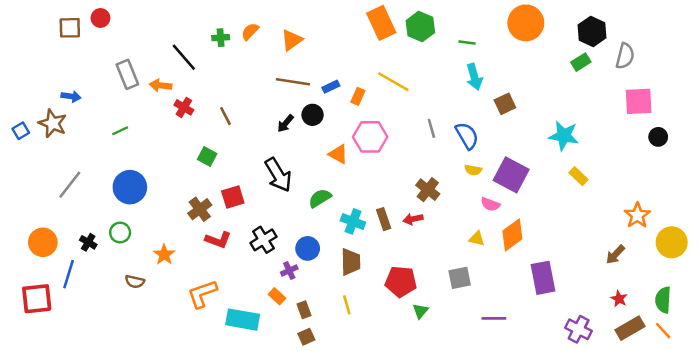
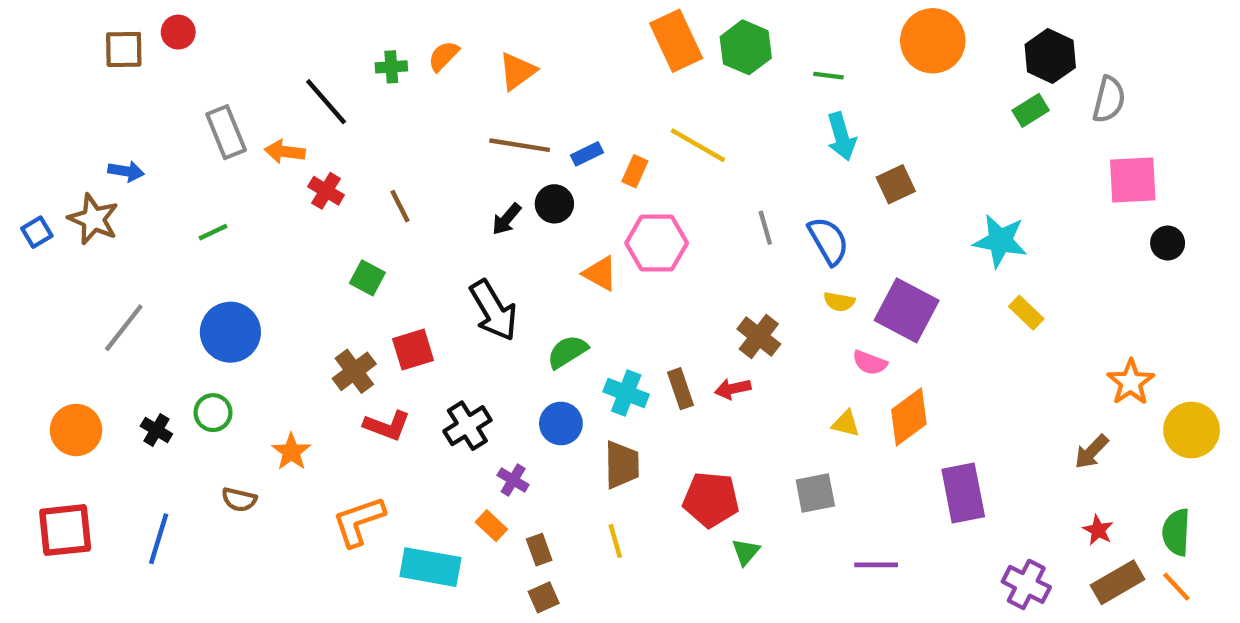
blue circle: (308, 248) -> (561, 423), moved
purple cross: (289, 270) -> (513, 480), turned -35
blue line: (69, 274) -> (159, 539), moved

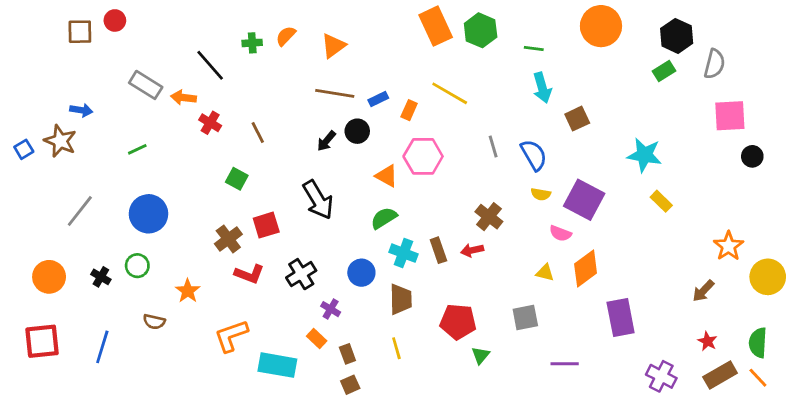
gray rectangle: (226, 132) -> (146, 85), turned -36
green semicircle: (567, 352) -> (384, 218), moved

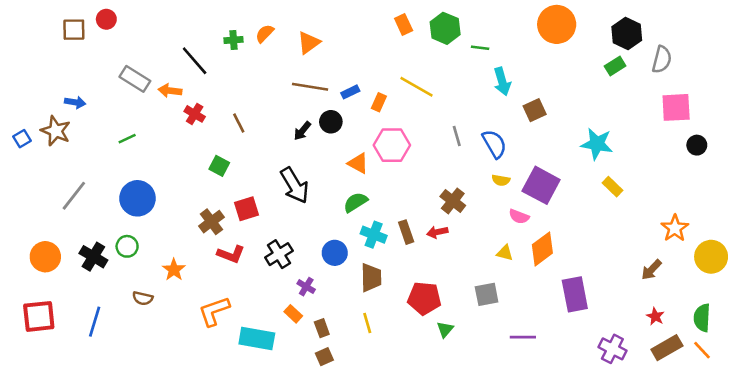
orange rectangle: (436, 26) -> (404, 24), size x0.6
green line: (534, 49) -> (480, 48), moved
black cross: (101, 277) -> (93, 257), size x1.5

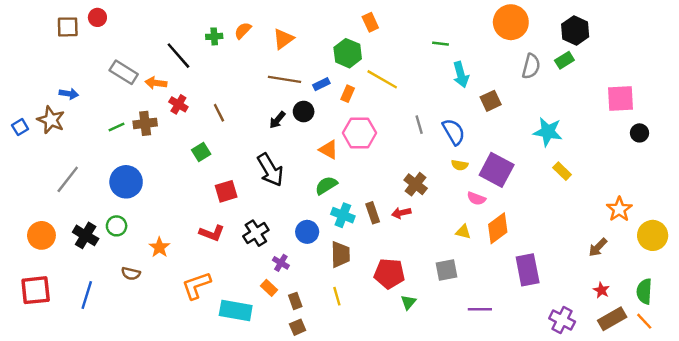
green hexagon: (445, 28) -> (348, 53), moved
gray semicircle: (662, 59) -> (531, 66), moved
green square: (219, 166) -> (201, 152), turned 30
brown cross: (211, 222) -> (145, 123), moved, turned 30

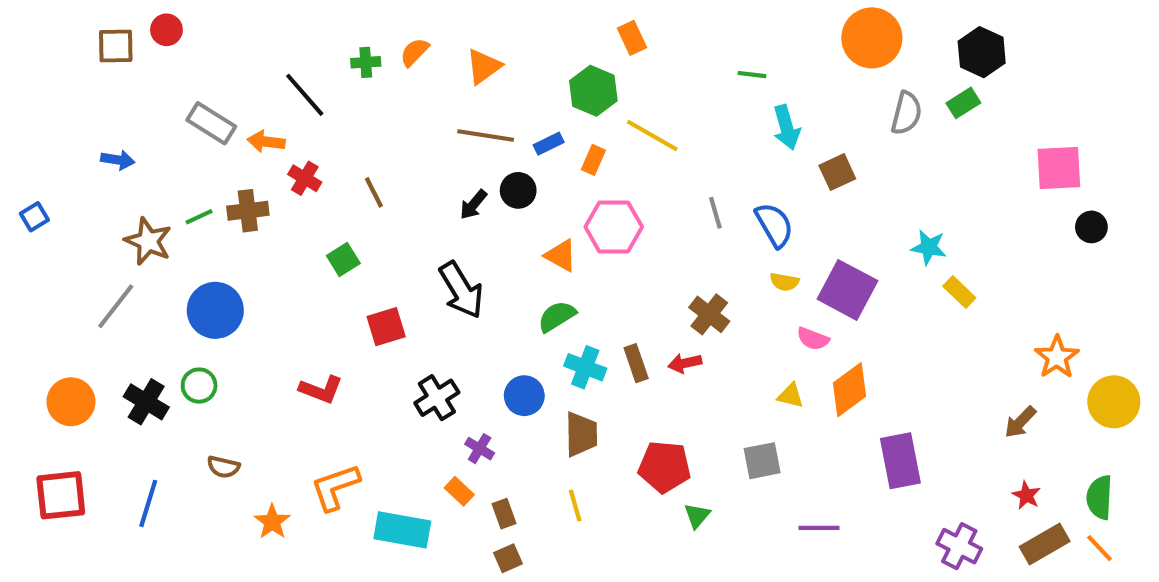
brown star: (51, 120) -> (148, 241), moved
cyan star: (548, 132) -> (929, 247), moved, size x0.7
red L-shape: (212, 233) -> (321, 390), moved
orange star: (159, 247) -> (272, 522), moved

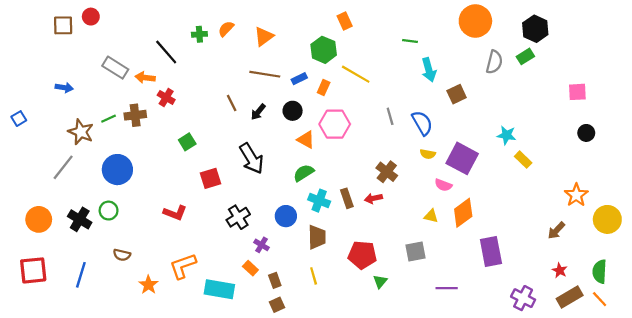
pink square: (1059, 168) -> (577, 92), size x0.7
black circle: (518, 190) -> (293, 111), moved
brown line: (374, 192) -> (232, 103), moved
black circle: (1091, 227) -> (586, 133), moved

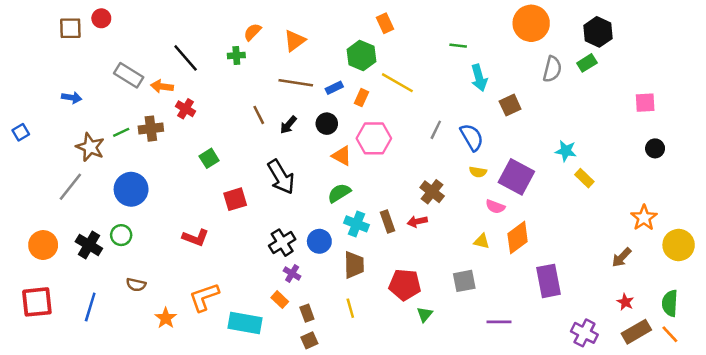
green cross: (199, 34) -> (236, 55), moved
gray line: (390, 116) -> (436, 130), turned 42
black cross: (238, 217) -> (282, 243), moved

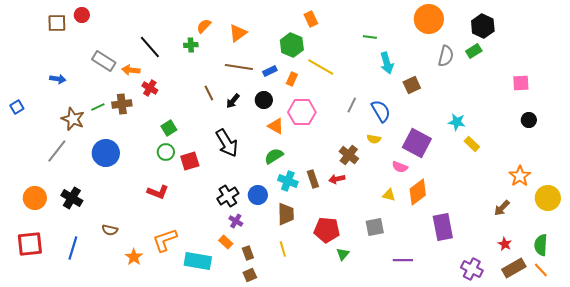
yellow semicircle: (478, 172) -> (374, 139), moved
green circle: (121, 235) -> (166, 152), moved

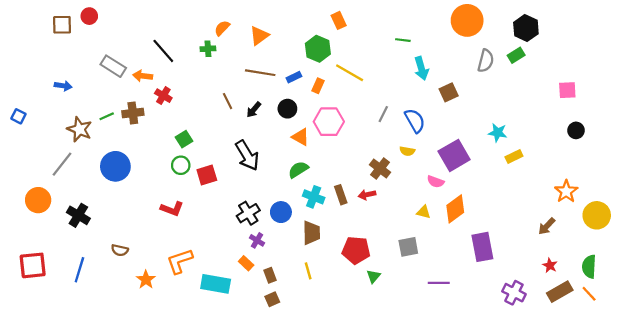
blue square: (17, 107) -> (18, 116), turned -32
purple square: (417, 143) -> (454, 155), turned 32
yellow rectangle: (472, 144) -> (514, 157), turned -70
orange circle: (35, 198) -> (38, 200), moved

